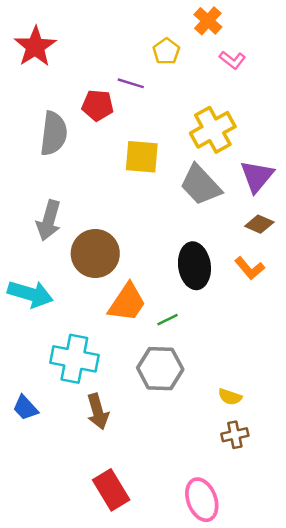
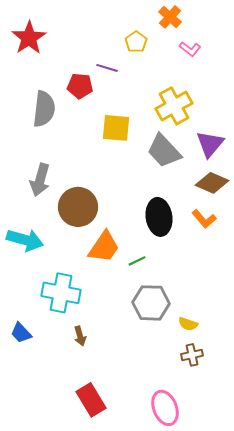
brown diamond: (259, 224) -> (212, 183), size x1.4
gray hexagon: (160, 369) -> (151, 303), moved
brown arrow: (98, 411) -> (80, 336), size x0.7

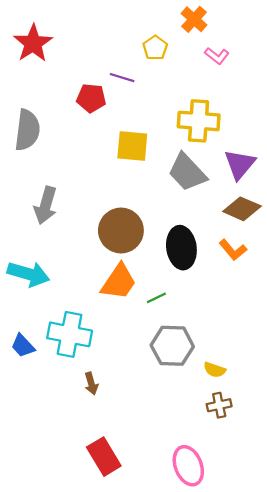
yellow cross: (174, 106) -> (199, 121), turned 33
gray semicircle: (44, 109) -> (27, 130), moved
brown circle: (78, 207) -> (121, 231), moved
blue trapezoid: (21, 333) -> (23, 346), moved

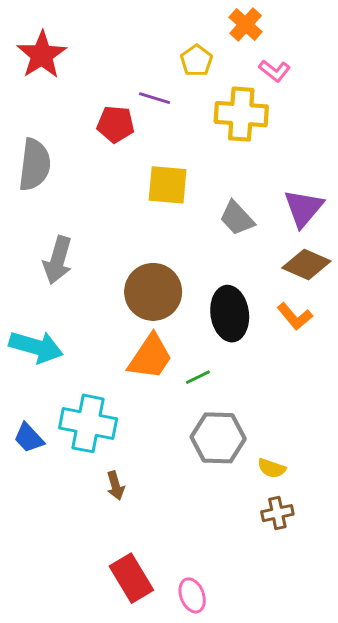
yellow cross: (199, 121) -> (241, 114), moved
gray trapezoid: (187, 172) -> (237, 218), size x0.7
pink ellipse: (188, 466) -> (192, 595), moved, size x0.7

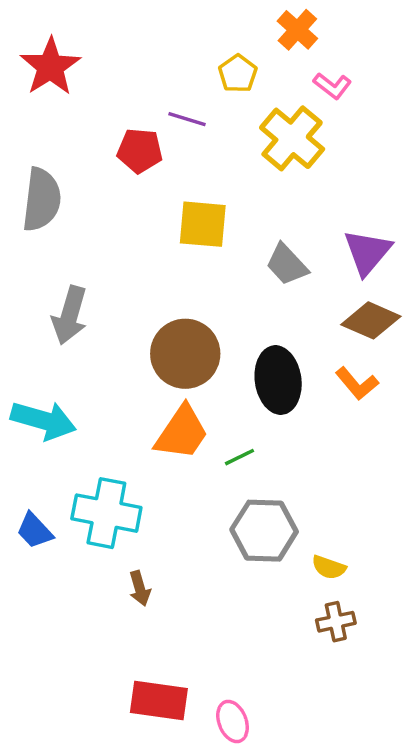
yellow cross: (241, 114) -> (292, 138), turned 36
red rectangle: (131, 578) -> (159, 700), turned -51

